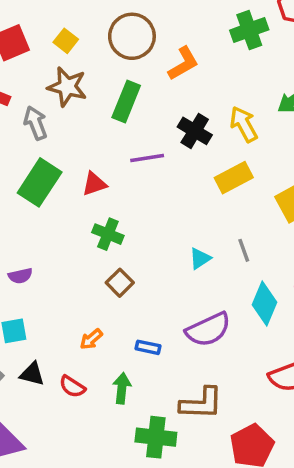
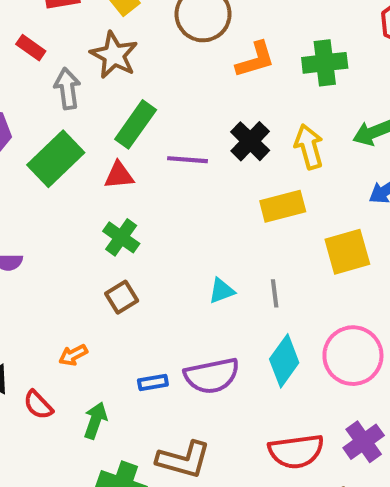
green cross: (249, 30) -> (325, 63), moved
green rectangle: (126, 101) -> (136, 124), moved
blue rectangle: (148, 347) -> (153, 383), moved, turned -35

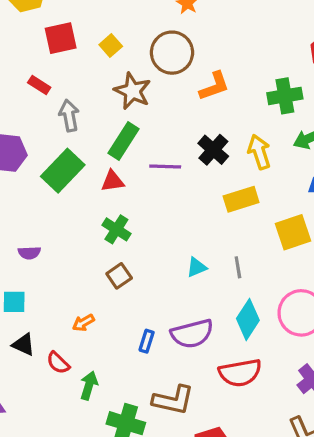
brown star: (114, 55) -> (132, 91), moved
green cross: (325, 63) -> (285, 96), moved
blue rectangle: (153, 383) -> (147, 341), turned -60
green arrow: (95, 420) -> (89, 385), moved
red semicircle: (296, 451) -> (240, 373), moved

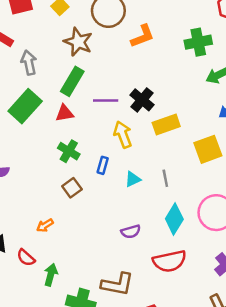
black cross: (213, 150) -> (142, 100), moved
yellow arrow: (259, 152) -> (123, 135), moved
purple semicircle: (192, 334) -> (131, 232), size x0.6
blue rectangle: (147, 341) -> (103, 165), moved

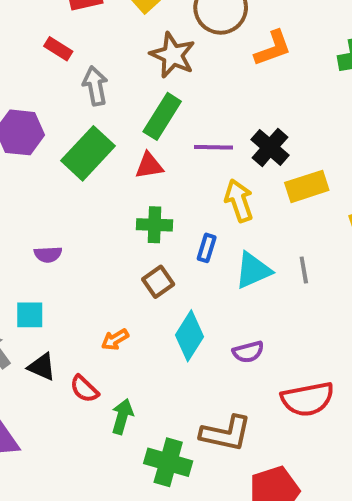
green cross: (69, 151) -> (155, 225), turned -30
cyan triangle: (133, 179) -> (253, 270), size x1.5
cyan diamond: (174, 219) -> (189, 336), moved

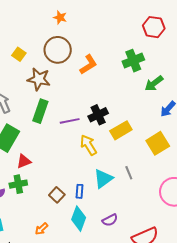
black cross: (270, 147) -> (98, 115), turned 36
red triangle: (149, 166) -> (24, 161), moved
green cross: (155, 225) -> (18, 184), moved
blue rectangle: (207, 248) -> (80, 191), moved

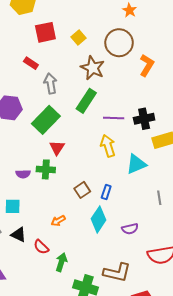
orange L-shape: (88, 65) -> (147, 65), turned -40
yellow arrow: (88, 145) -> (108, 146), moved
red triangle: (24, 161) -> (57, 148), turned -49
gray line: (129, 173) -> (159, 198), moved
cyan triangle: (103, 179) -> (136, 164), moved

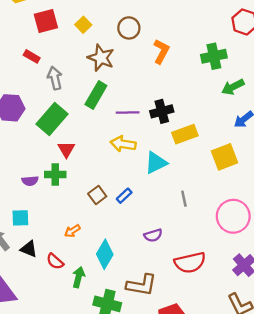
brown circle: (119, 43) -> (129, 28), size x0.7
yellow arrow: (108, 146) -> (123, 144), turned -60
blue rectangle: (106, 192) -> (124, 196), turned 32
cyan diamond: (98, 219) -> (105, 254), moved

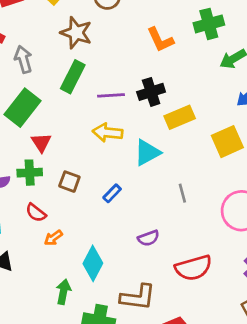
orange L-shape: (161, 51) -> (160, 40), moved, turned 130
brown square: (97, 195) -> (69, 182), moved, turned -30
red semicircle: (55, 261) -> (36, 213), moved

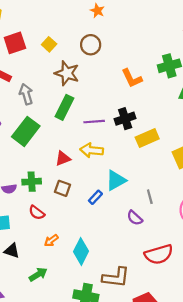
red triangle: (41, 142) -> (63, 158), moved, turned 42
cyan triangle: (147, 153) -> (116, 180), moved
orange arrow: (53, 238) -> (51, 240), moved
purple semicircle: (148, 238) -> (135, 218), moved, turned 63
green arrow: (63, 292) -> (38, 274), moved, turned 48

